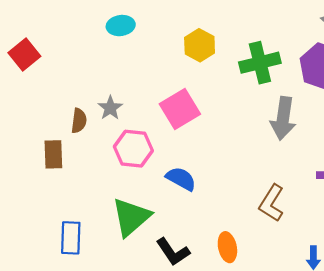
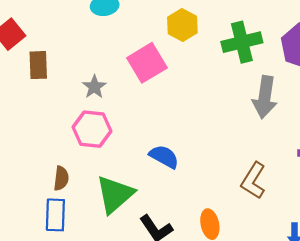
pink square: (180, 109) -> (147, 63), moved
brown semicircle: (79, 121) -> (61, 178), moved
pink hexagon: (133, 149) -> (92, 129), moved
brown rectangle: (53, 154) -> (38, 65), moved

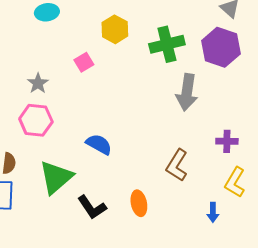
pink square: (147, 63) -> (84, 62), size x0.6

